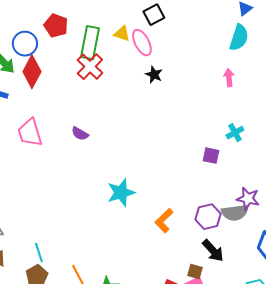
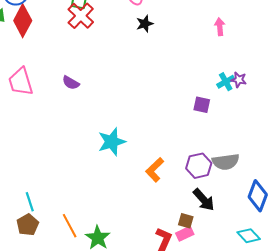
black star: (154, 75) -> (145, 24), turned 30
purple star: (248, 199) -> (239, 80), moved, size x0.7

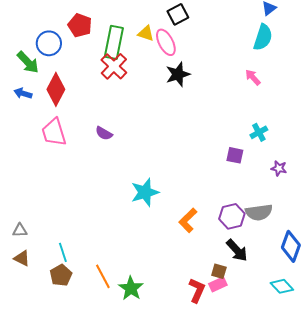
red diamond: (23, 21) -> (56, 89), moved
black star: (145, 24) -> (178, 74), size x1.4
pink arrow: (220, 27) -> (253, 77), turned -36
purple star: (239, 80) -> (279, 168), moved

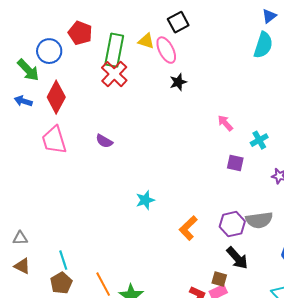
black star: (178, 74) -> (178, 82), size x0.7
pink arrow: (253, 77) -> (225, 123), moved
cyan star: (145, 192) -> (145, 200), size x0.7

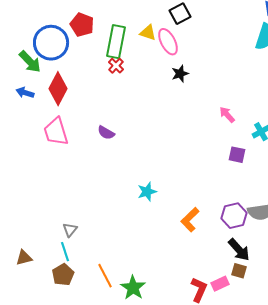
blue circle: (49, 51) -> (51, 43), size x1.4
red cross: (114, 74) -> (116, 66), size x0.6
gray triangle: (20, 238) -> (70, 230), moved, turned -49
brown triangle: (22, 266) -> (24, 258), turned -42
brown square: (219, 279) -> (239, 271), moved

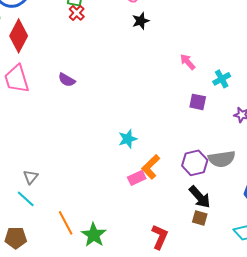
cyan star: (147, 192) -> (128, 139), moved
cyan line: (65, 252) -> (26, 199), turned -30
brown pentagon: (63, 275) -> (16, 238), moved, turned 30
pink rectangle: (220, 284) -> (137, 178), moved

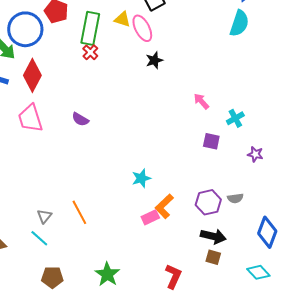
gray semicircle: (222, 159) -> (235, 198), size x0.6
black arrow: (200, 197) -> (213, 236), turned -35
orange line: (66, 223) -> (79, 212), moved
brown pentagon: (16, 238) -> (52, 277), moved

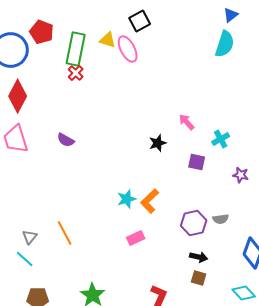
black star: (154, 60) -> (158, 143), moved
orange L-shape: (164, 206) -> (150, 201), moved
black arrow: (213, 236) -> (199, 257), size x0.7

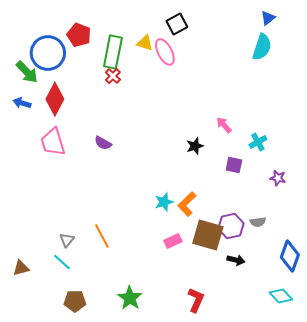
brown square: (199, 278) -> (208, 235), moved, size x2.0

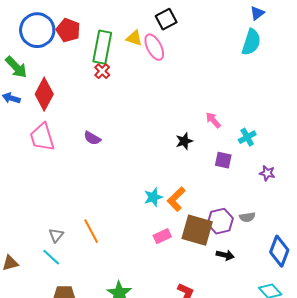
blue circle: (48, 53) -> (37, 30), moved

